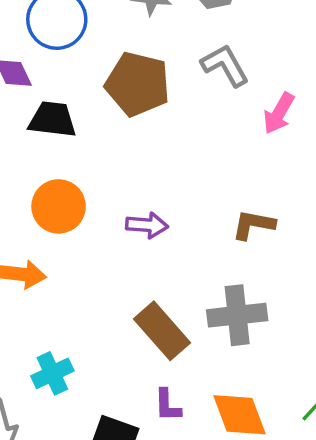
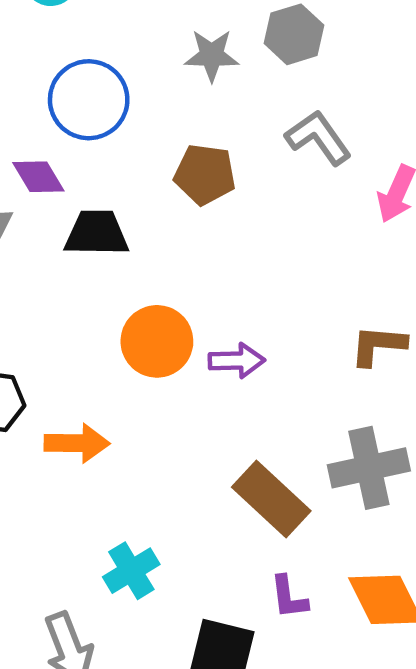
brown pentagon: (138, 84) -> (205, 174), size x0.7
orange circle: (59, 206) -> (157, 341), moved

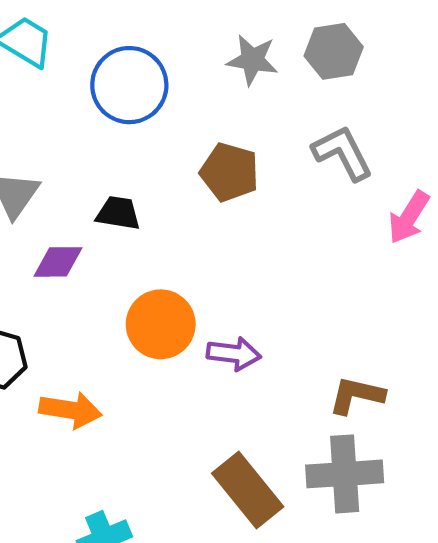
purple diamond: (38, 177) -> (58, 262), moved, turned -68
black trapezoid: (97, 233) -> (118, 213), size x0.7
brown L-shape: (378, 345) -> (356, 395), moved

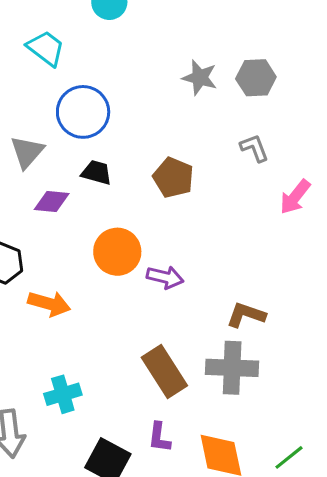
blue circle: (129, 85) -> (83, 112), moved
gray L-shape: (342, 153) -> (254, 148), size x0.7
brown pentagon: (229, 172) -> (173, 178), moved

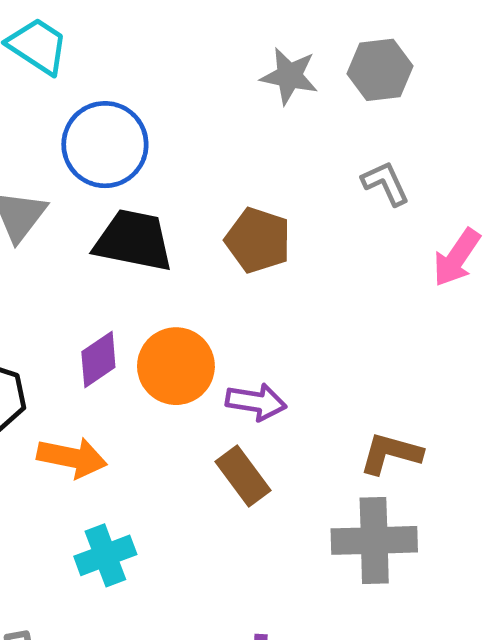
black trapezoid: (96, 172) -> (134, 241), size x1.6
purple diamond: (52, 201) -> (98, 360), moved, turned -36
brown rectangle: (164, 372) -> (243, 476), moved, size x0.7
cyan cross: (63, 394) -> (105, 555), moved

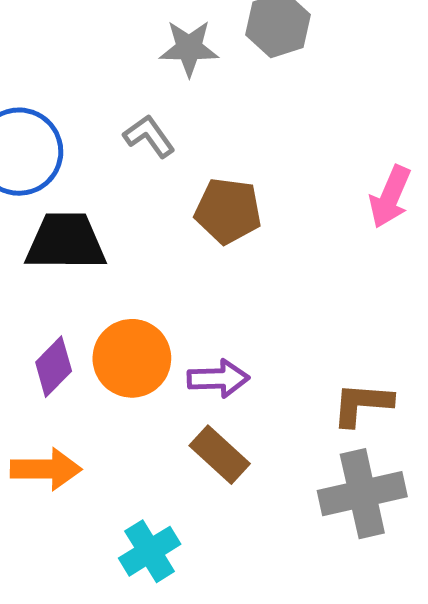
gray L-shape: (386, 183) -> (149, 136), moved
brown pentagon: (258, 240) -> (228, 211), moved
cyan cross: (105, 555) -> (150, 551), moved

